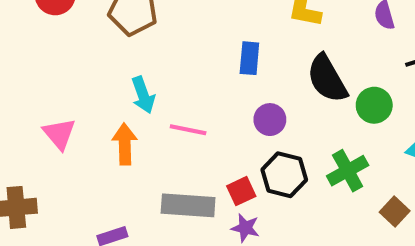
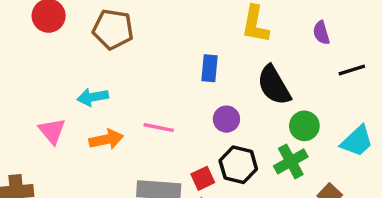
cyan arrow: (143, 95) -> (93, 97), moved, turned 100
green circle: (374, 105) -> (304, 126), moved
orange arrow: (125, 144) -> (106, 139), turned 80

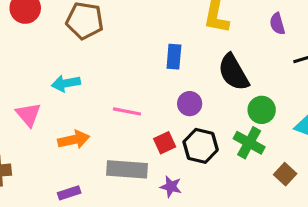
orange arrow: (106, 139) -> (74, 140), moved
green cross: (291, 161) -> (249, 143), turned -32
red square: (203, 178) -> (165, 143), moved

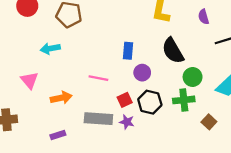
blue rectangle: (174, 57) -> (128, 51), moved
cyan arrow: (66, 83) -> (50, 49), moved
green cross: (249, 143) -> (184, 100), turned -35
purple star: (171, 187) -> (127, 122), moved

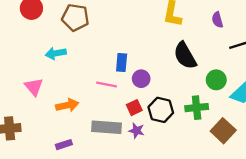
blue rectangle: (128, 51) -> (122, 63), moved
purple circle: (142, 73) -> (141, 79), moved
green circle: (193, 77) -> (216, 80), moved
brown square: (209, 122) -> (223, 131), size x1.5

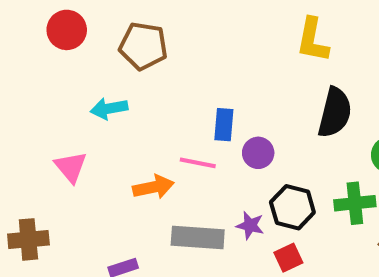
black semicircle: (185, 56) -> (335, 113), turned -136
orange arrow: (67, 105) -> (153, 187), moved
red square: (134, 108) -> (288, 258), moved
purple star: (137, 131) -> (250, 225), moved

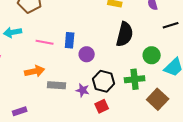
pink line: (198, 163) -> (45, 42), moved
gray rectangle: (198, 237) -> (57, 85), moved, size x0.7

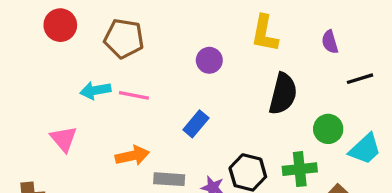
blue rectangle: (70, 40) -> (196, 124), moved, turned 35
pink line: (45, 42) -> (134, 95), moved
purple circle: (87, 54) -> (209, 60), moved

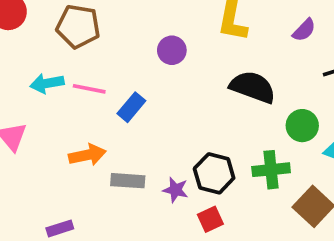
purple semicircle: (330, 42) -> (304, 30), turned -120
black semicircle: (283, 94) -> (253, 87), turned -84
blue rectangle: (196, 124) -> (131, 107), moved

